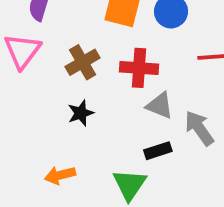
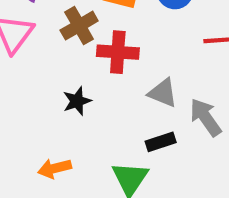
brown cross: (83, 62) -> (79, 26), moved
red cross: (139, 68) -> (118, 52), moved

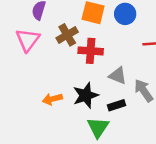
black star: (77, 101) -> (86, 95), moved, size x1.5
orange arrow: (55, 168) -> (52, 99), moved

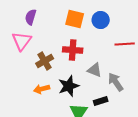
brown cross: (67, 35) -> (45, 61), moved
black rectangle: (116, 105) -> (101, 101), moved

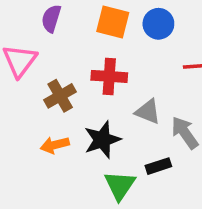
purple semicircle: (31, 17) -> (51, 19), moved

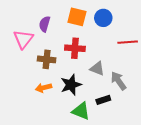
purple semicircle: (51, 19) -> (45, 24), moved
brown cross: (60, 96) -> (47, 59), turned 36
green triangle: (120, 185) -> (81, 111), turned -42

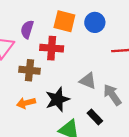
red cross: (75, 48) -> (52, 48), moved
black rectangle: (103, 100) -> (95, 117), turned 64

